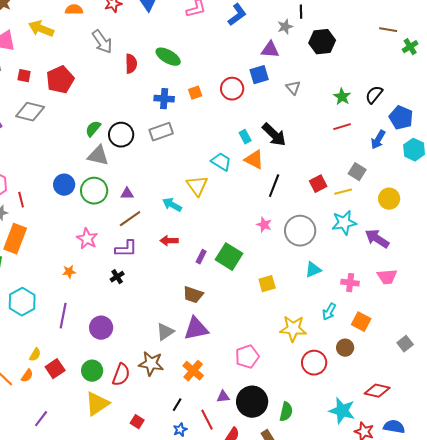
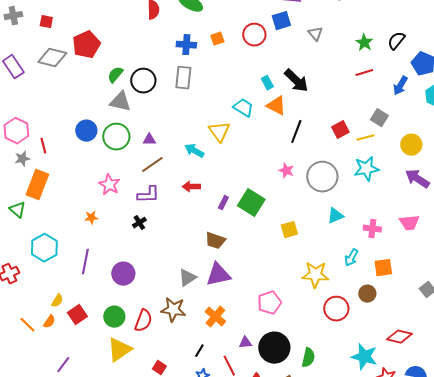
red pentagon: (60, 80) -> (86, 45), moved
gray rectangle: (161, 132) -> (183, 78), turned -65
purple arrow: (377, 239) -> (417, 179), moved
orange square: (361, 322) -> (383, 268), turned -36

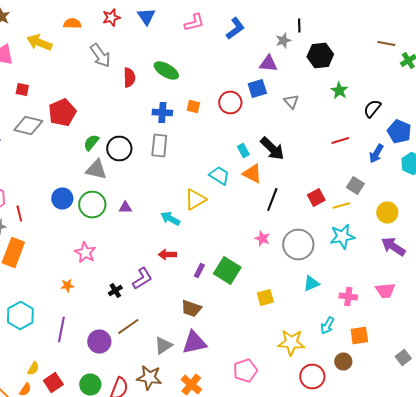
orange square: (217, 39) -> (193, 106), turned 32
green star: (364, 43) -> (339, 90), moved
yellow triangle: (219, 132) -> (195, 200), turned 35
brown line: (152, 165) -> (128, 326), moved
purple L-shape: (148, 195) -> (142, 278), moved, turned -30

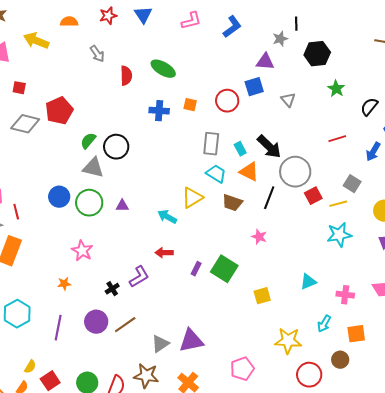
gray arrow: (100, 56) -> (97, 54), size x0.7
gray rectangle: (159, 146) -> (211, 144), moved
gray circle: (298, 244) -> (295, 172), moved
brown trapezoid: (191, 308) -> (232, 203), moved
purple circle: (99, 342) -> (96, 322), moved

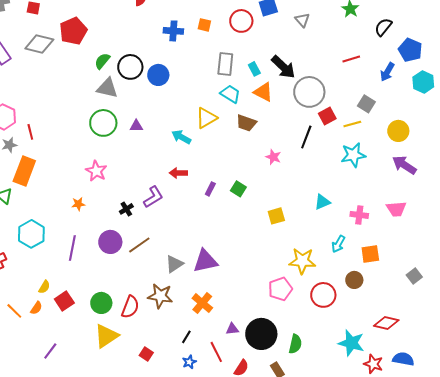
blue circle: (59, 197) -> (158, 75), moved
black line: (269, 198) -> (306, 137), moved
green square: (224, 269) -> (238, 189), size x0.6
pink pentagon: (242, 369) -> (280, 289), moved

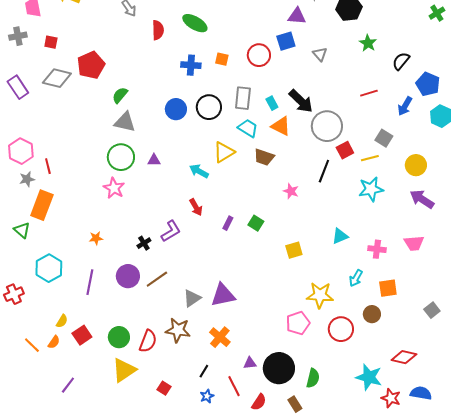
black circle: (130, 67) -> (209, 107), moved
pink star: (96, 171) -> (114, 188), moved
red arrow: (178, 173) -> (196, 207), turned -120

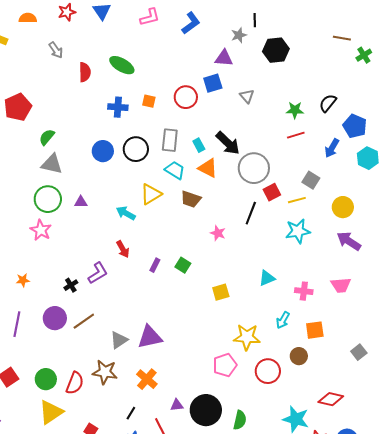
green star: (368, 43) -> (295, 110), moved, turned -30

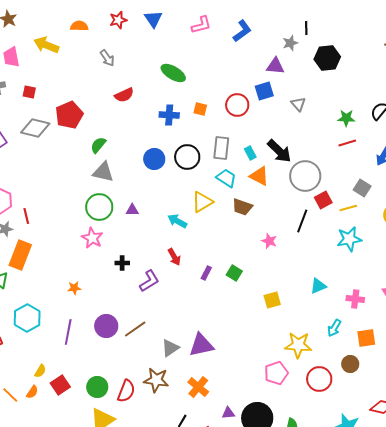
red semicircle: (85, 72) -> (124, 95), moved, turned 66
black cross: (71, 285) -> (122, 263), moved, turned 32

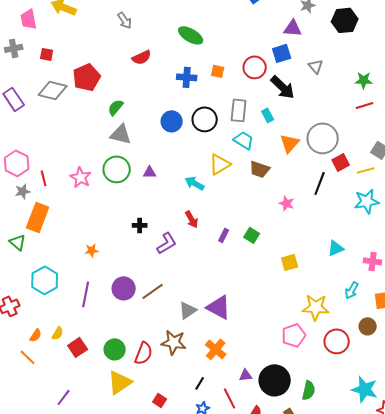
black arrow: (279, 151) -> (283, 87), moved
orange triangle: (259, 176) -> (290, 143), moved, turned 45
pink star: (92, 238) -> (81, 177), moved
purple triangle: (201, 345) -> (219, 307), turned 40
orange semicircle: (32, 392) -> (36, 335), moved

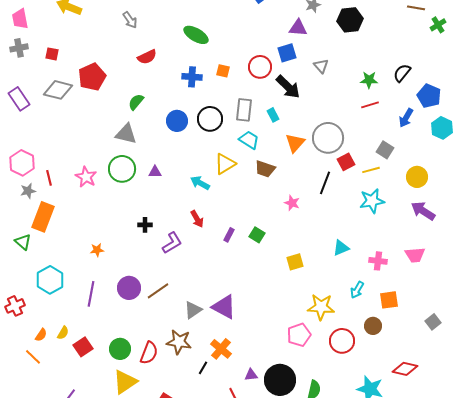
pink trapezoid: (29, 19) -> (20, 19), moved
green semicircle: (116, 107) -> (136, 102), moved
black line: (200, 383) -> (203, 368), moved

